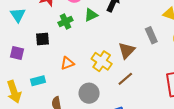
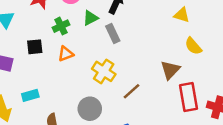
gray rectangle: (151, 35) -> (113, 33), moved
brown triangle: (127, 50) -> (170, 70), moved
orange triangle: (67, 63) -> (66, 54), moved

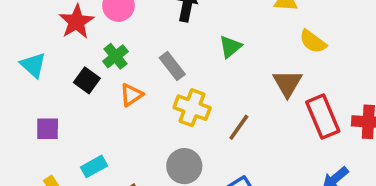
green triangle: (90, 18) -> (230, 47), moved
gray rectangle: (113, 33) -> (172, 66), moved
black square: (35, 47) -> (87, 80), moved, turned -35

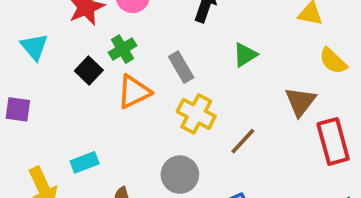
orange triangle: (131, 95) -> (134, 92), size x1.4
purple square: (48, 129) -> (18, 109), moved

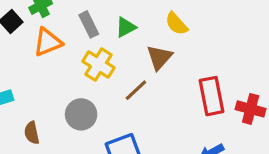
green triangle: (245, 55) -> (126, 27), moved
yellow semicircle: (333, 61) -> (176, 24), moved
brown triangle: (300, 102) -> (159, 57), moved

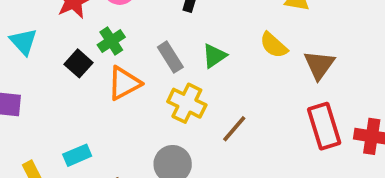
brown triangle: (159, 57) -> (319, 65), moved

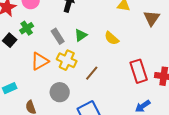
yellow semicircle: (274, 45) -> (112, 38), moved
brown triangle: (319, 65) -> (152, 18), moved
orange triangle: (124, 83) -> (40, 61), moved

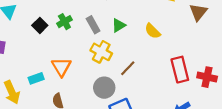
green cross: (27, 28) -> (64, 22), moved
orange triangle: (40, 61) -> (61, 67), moved, turned -36
gray circle: (60, 92) -> (104, 88), moved

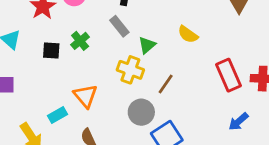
black square: (40, 25) -> (51, 50), turned -32
gray rectangle: (93, 25) -> (119, 26), moved
green triangle: (119, 25) -> (147, 45), moved

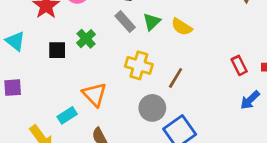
yellow semicircle: (188, 34) -> (182, 27), moved
green triangle: (147, 45) -> (152, 22), moved
red rectangle: (228, 75) -> (239, 65), size x0.6
blue arrow: (238, 122) -> (250, 100), moved

